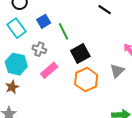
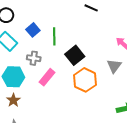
green line: (63, 31) -> (54, 36), turned 36

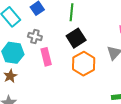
green line: (54, 36) -> (72, 12), moved
pink rectangle: (47, 77) -> (46, 57), turned -60

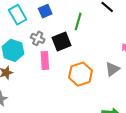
black square: (76, 38) -> (61, 41), moved

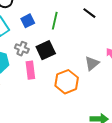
green line: (78, 21) -> (55, 21), moved
gray triangle: (112, 69) -> (92, 63), moved

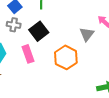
gray cross: (22, 49) -> (14, 25), moved

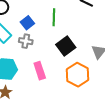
black square: (39, 31) -> (66, 46), moved

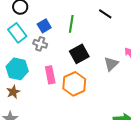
orange hexagon: (78, 75) -> (74, 84), moved

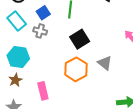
gray triangle: (111, 64) -> (105, 63), moved, turned -35
pink rectangle: (50, 75) -> (43, 91), moved

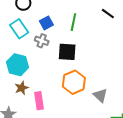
black square: (80, 39) -> (67, 52), moved, turned 30
gray triangle: (105, 63) -> (100, 95), moved
brown star: (15, 80) -> (22, 88), moved

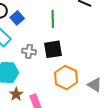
blue square: (46, 23) -> (17, 18), moved
gray cross: (42, 41) -> (29, 51), moved

